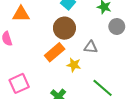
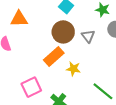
gray triangle: (91, 47) -> (88, 36), moved, turned 48
pink square: (19, 83) -> (31, 87), moved

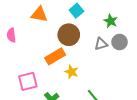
orange triangle: (19, 19) -> (39, 14), moved
gray triangle: (88, 36) -> (101, 44), moved, turned 40

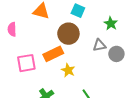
cyan square: (76, 11) -> (78, 11), turned -32
gray circle: (120, 42) -> (116, 54), moved
pink square: (28, 81) -> (26, 63), moved

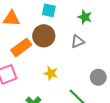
orange rectangle: (53, 54) -> (21, 47), moved
gray circle: (116, 54) -> (98, 77), moved

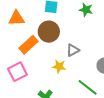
gray triangle: (78, 42) -> (73, 50), moved

